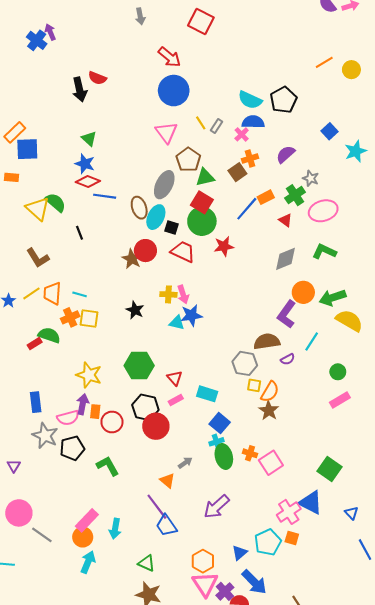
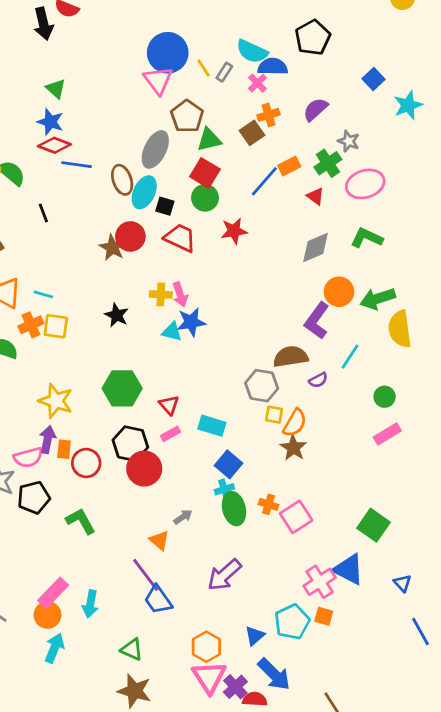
blue circle: (174, 91) -> (168, 53), moved
cyan semicircle: (250, 100) -> (252, 51), moved
green circle: (202, 221) -> (205, 198), size x0.7
yellow semicircle: (349, 321) -> (400, 329), turned -128

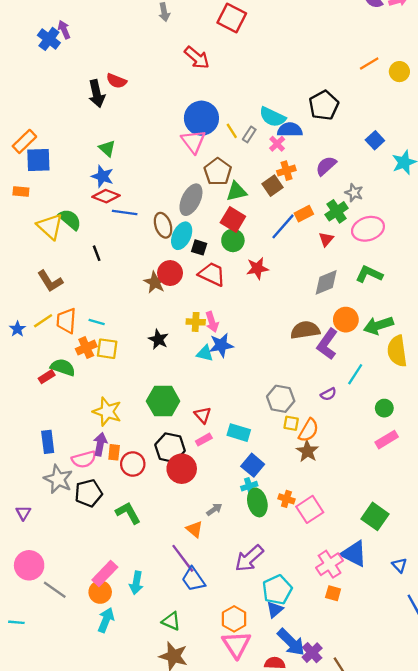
red triangle: (315, 196) -> (326, 239), turned 35
brown semicircle: (291, 357) -> (305, 330), moved
cyan pentagon: (292, 622) -> (277, 590), moved
purple cross: (235, 687) -> (312, 653), moved

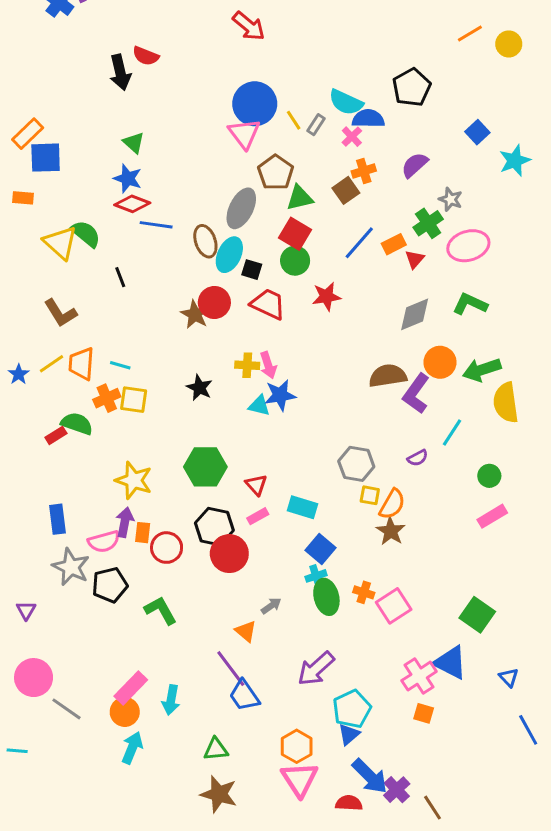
orange rectangle: (304, 214) -> (394, 244), moved
green triangle: (171, 621) -> (216, 749), turned -30

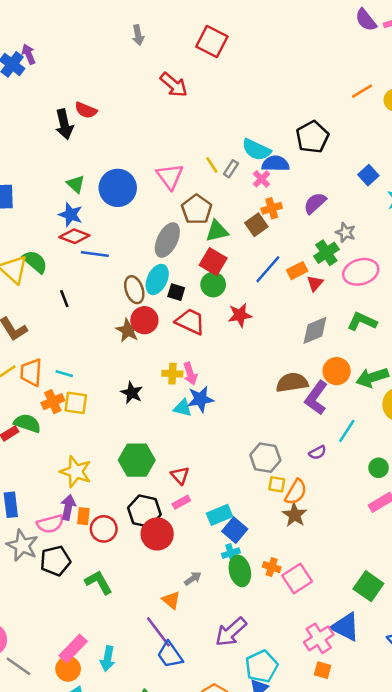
blue circle: (255, 104) -> (118, 188), moved
brown ellipse: (205, 241) -> (134, 290), moved
cyan rectangle: (303, 507) -> (220, 515), moved, turned -40

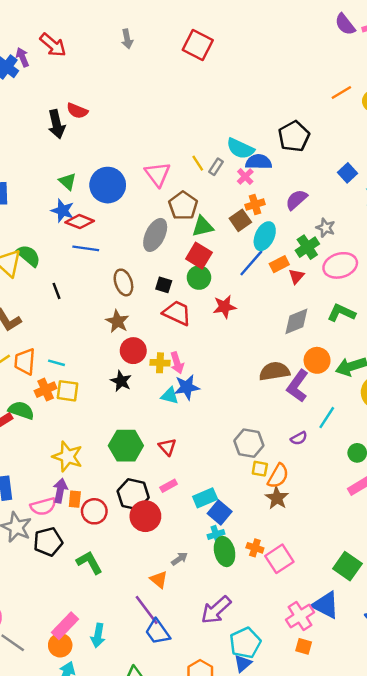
red arrow: (174, 85) -> (53, 45), moved
red diamond: (74, 236) -> (80, 222), moved
cyan ellipse: (157, 279) -> (265, 236), moved
red circle: (144, 320) -> (133, 351), moved
red triangle: (180, 475) -> (167, 447), moved

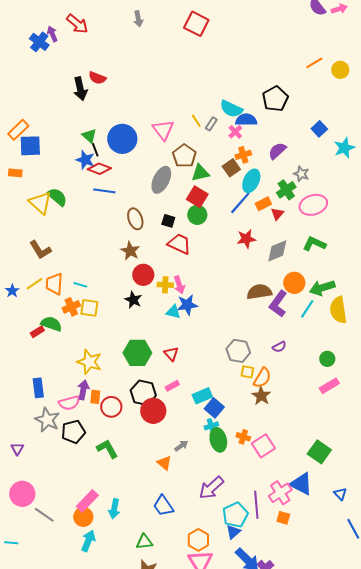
black line: (57, 291) -> (95, 150), moved
red star: (225, 307) -> (246, 239), moved
cyan line: (327, 418) -> (307, 309), moved
purple line: (147, 610) -> (256, 505), moved, turned 32

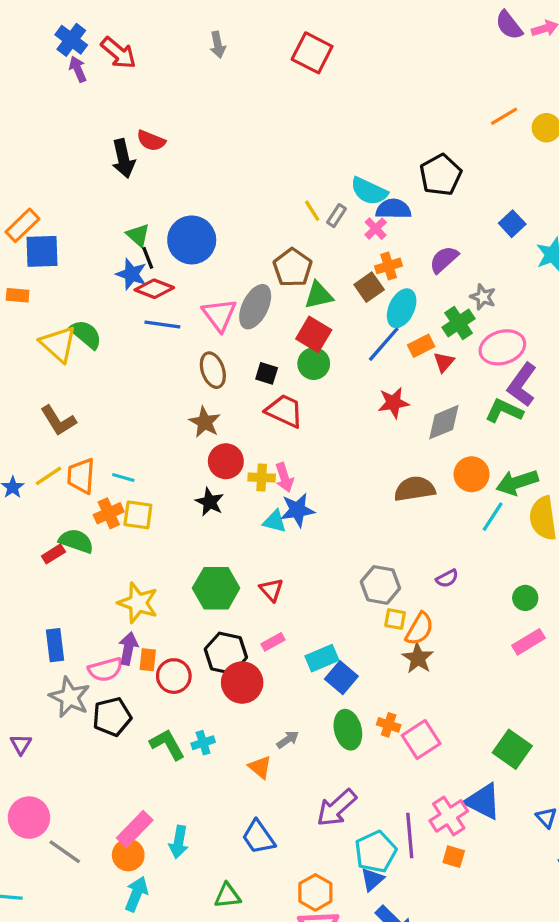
blue cross: (39, 42) -> (71, 40), moved
pink triangle: (163, 130) -> (219, 315), moved
purple L-shape: (278, 304) -> (522, 385), moved
cyan cross: (211, 426) -> (203, 743), moved

